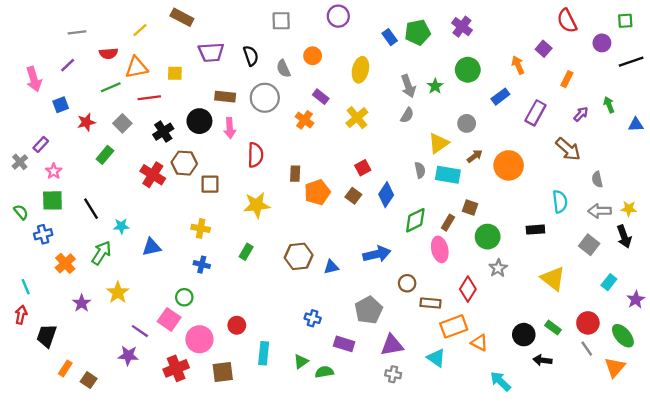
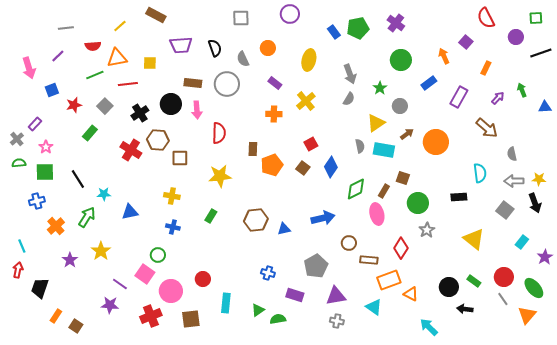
green star: (435, 86) -> (380, 88), moved
orange cross: (304, 120) -> (274, 114), moved, turned -35
green semicircle: (21, 212) -> (19, 163), moved, turned -56

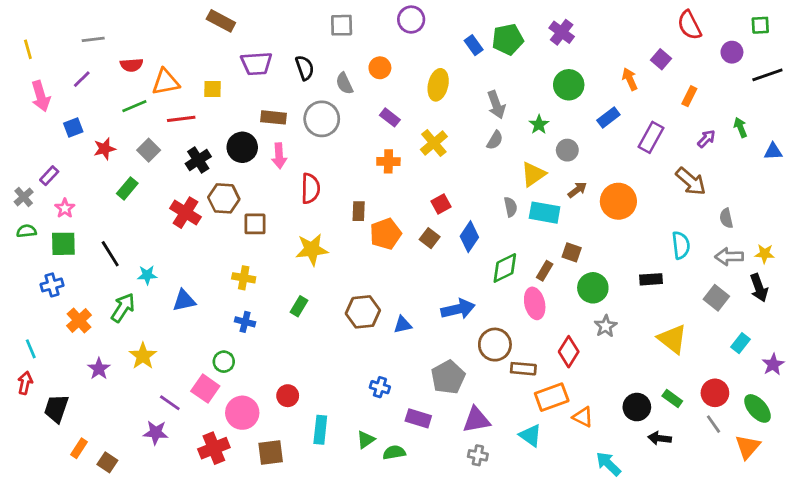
yellow line: (120, 26) -> (28, 49), moved, turned -64
brown circle: (349, 243) -> (495, 345), size x1.5

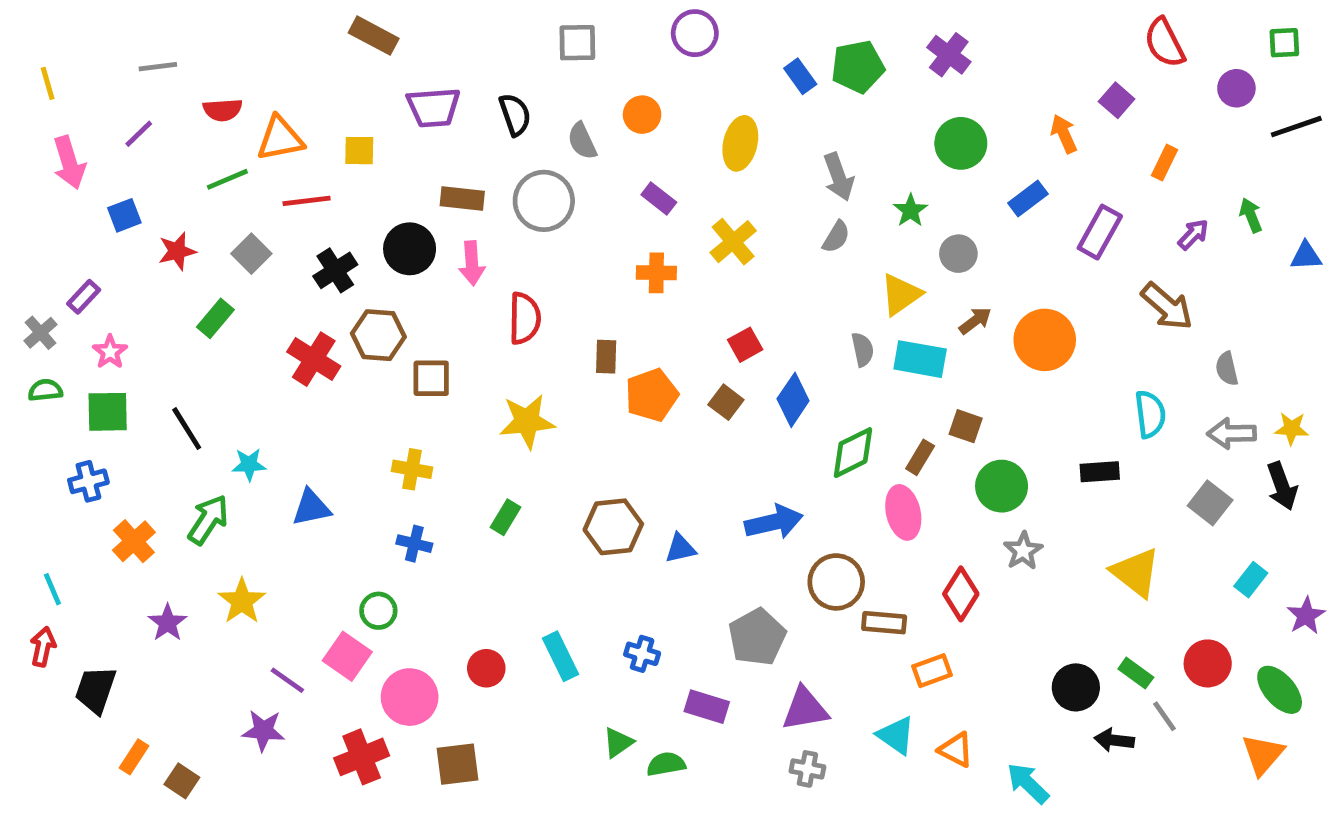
orange rectangle: (552, 397) -> (932, 671), size x0.7
orange triangle: (583, 417) -> (956, 750), moved
gray line: (714, 424) -> (1165, 716), moved
cyan rectangle: (320, 430) -> (561, 656), moved, turned -32

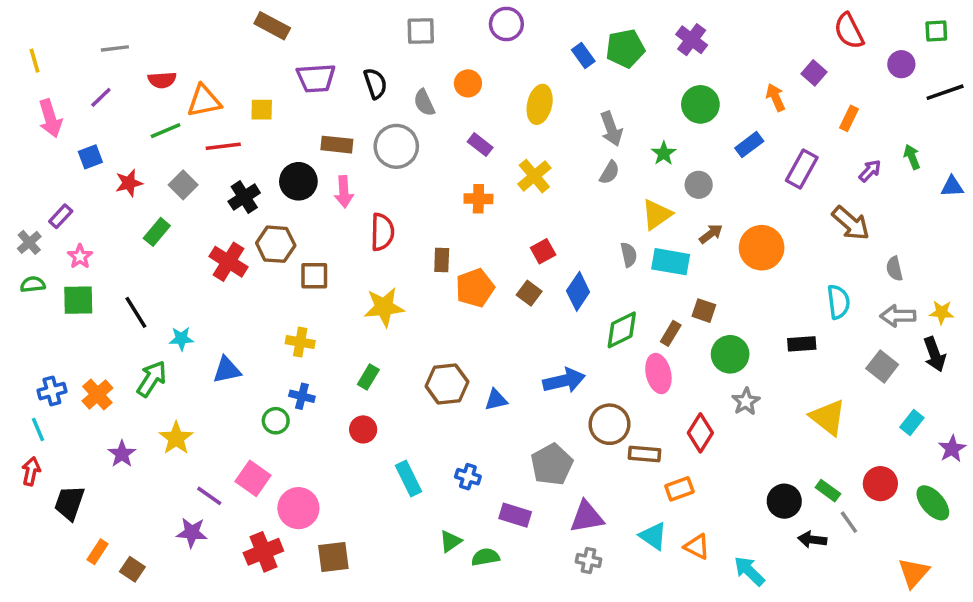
blue cross: (88, 481) -> (52, 391), moved
green circle: (378, 611) -> (276, 421), moved
red circle: (486, 668) -> (363, 429), moved
orange triangle: (1263, 755) -> (914, 573), moved

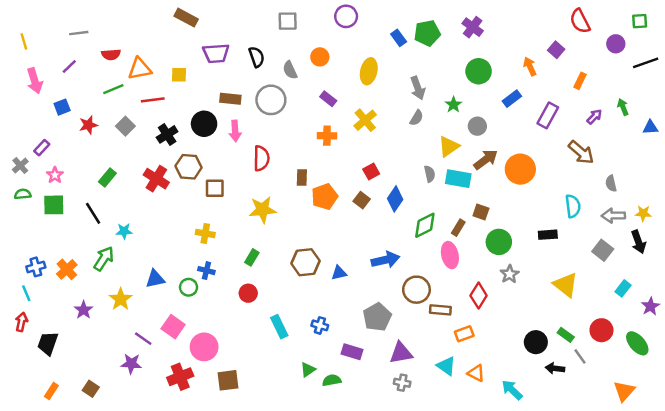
green rectangle: (157, 232) -> (107, 177), moved
brown arrow: (711, 234) -> (486, 160), size x1.5
blue triangle: (227, 370) -> (155, 279), moved
orange rectangle: (97, 552) -> (51, 391), moved

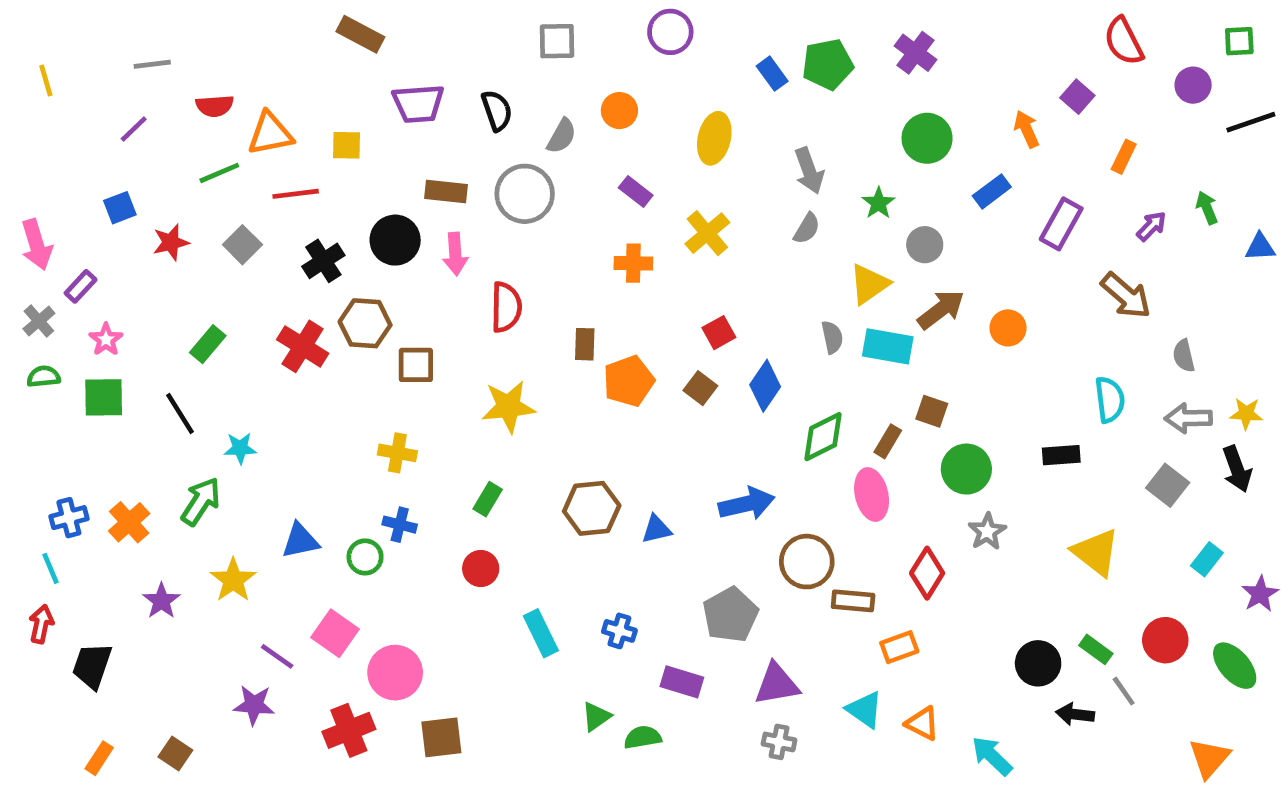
gray semicircle: (290, 70) -> (562, 136), turned -126
pink arrow: (35, 81) -> (37, 245), moved
orange circle: (520, 169) -> (1008, 328), size x0.6

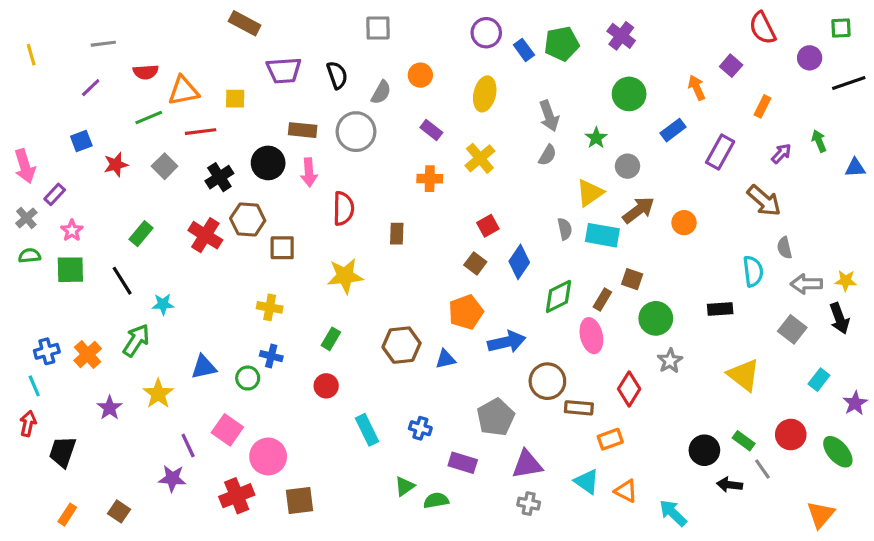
purple circle: (670, 32) -> (486, 33), moved
gray semicircle: (1184, 356) -> (784, 248), moved
orange pentagon: (629, 381) -> (466, 312), moved
purple line: (277, 656) -> (188, 445), turned 30

